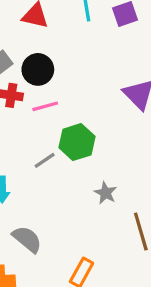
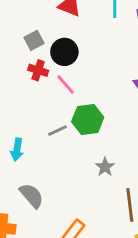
pink line: (45, 106) -> (66, 84), turned 55

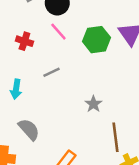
red cross: (38, 70) -> (24, 41), moved
green hexagon: (88, 119) -> (97, 40), moved

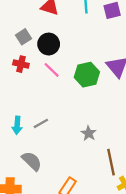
red cross: (24, 41) -> (21, 64), moved
gray line: (52, 72) -> (41, 123), moved

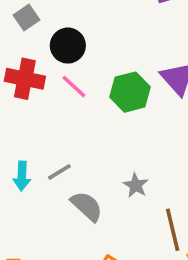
gray square: (24, 37) -> (27, 17), moved
red cross: (21, 64) -> (25, 79), size x1.5
gray semicircle: (32, 161) -> (87, 206), moved

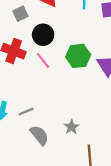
green hexagon: (130, 92) -> (78, 56), moved

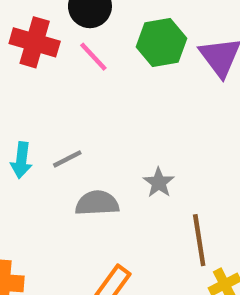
gray semicircle: (39, 135) -> (97, 203), turned -50

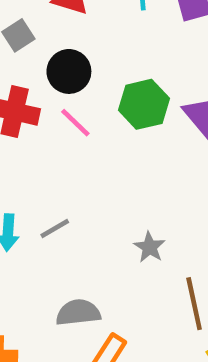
gray semicircle: (97, 203) -> (78, 313), moved

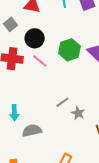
gray line: (55, 228) -> (62, 102), moved
gray semicircle: (78, 313) -> (32, 131), moved

